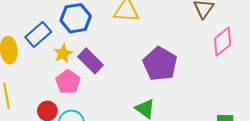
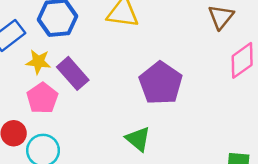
yellow star: (63, 54) -> (38, 62), turned 30

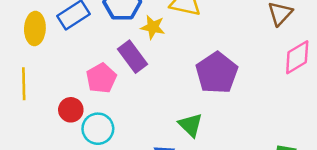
yellow star: (38, 62) -> (153, 27), moved

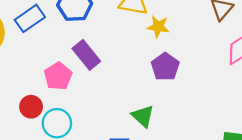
yellow star: (153, 27) -> (158, 27), moved
purple pentagon: (217, 73) -> (165, 67), size x0.7

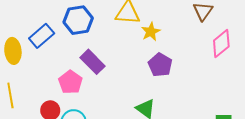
yellow star: (158, 27) -> (151, 32), turned -30

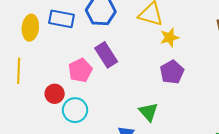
blue rectangle: (42, 36) -> (62, 19), turned 40

